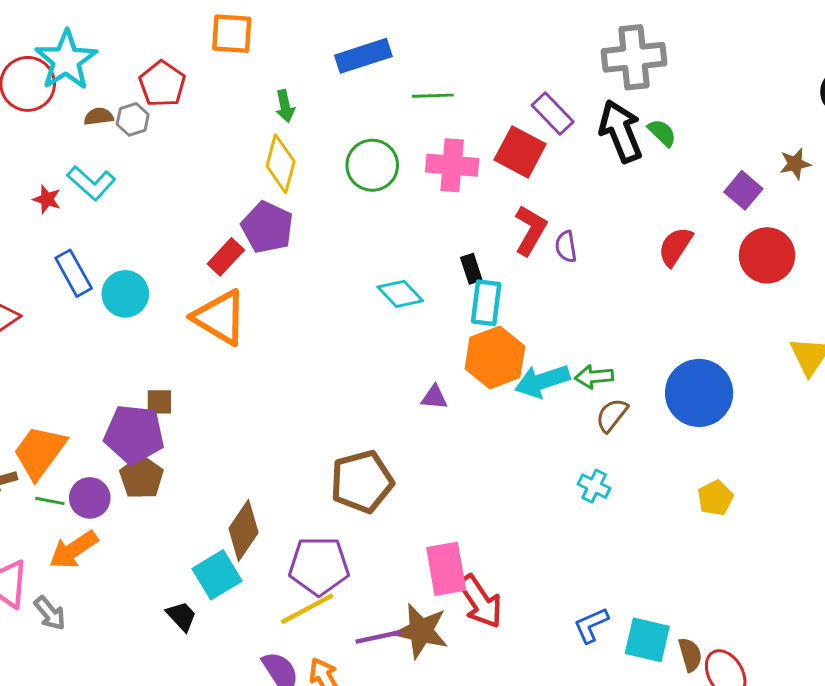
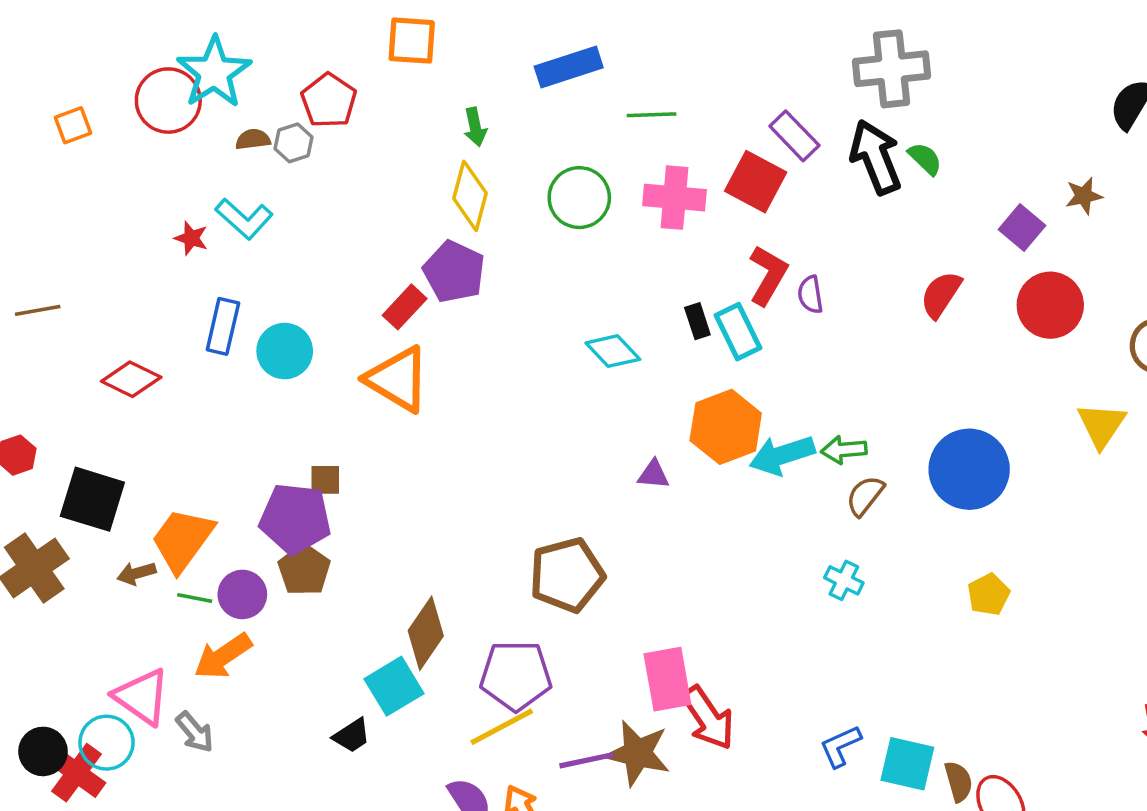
blue rectangle: (74, 273) -> (223, 326), turned 42
cyan rectangle: (486, 303) -> (738, 332), moved, turned -33
black trapezoid: (181, 616) -> (352, 736), turned 100

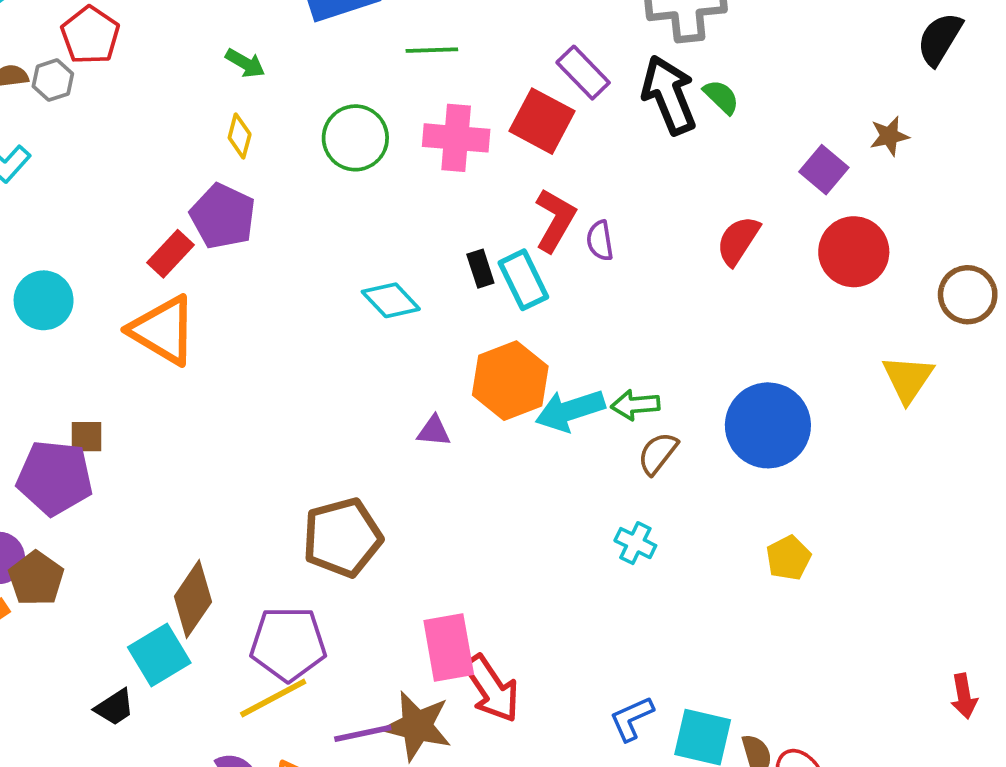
green arrow: (475, 127) -> (245, 63), turned -48
yellow diamond: (470, 196) -> (240, 136), size x0.6
brown pentagon: (304, 570) -> (36, 578), moved

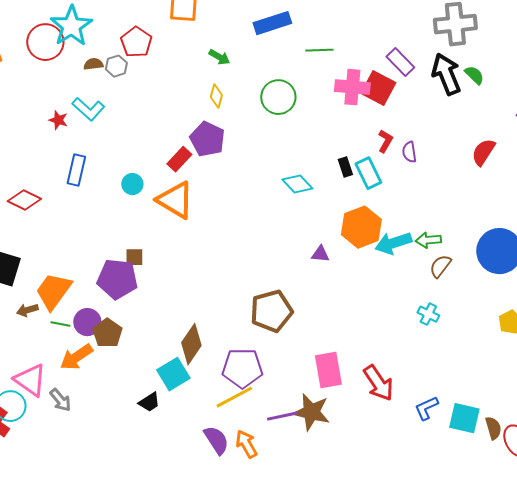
pink cross: (456, 138) -> (352, 87), moved
red L-shape: (555, 220) -> (385, 141), size x0.7
cyan circle: (44, 300) -> (132, 184), moved, size x0.7
red arrow: (492, 689) -> (378, 383), moved

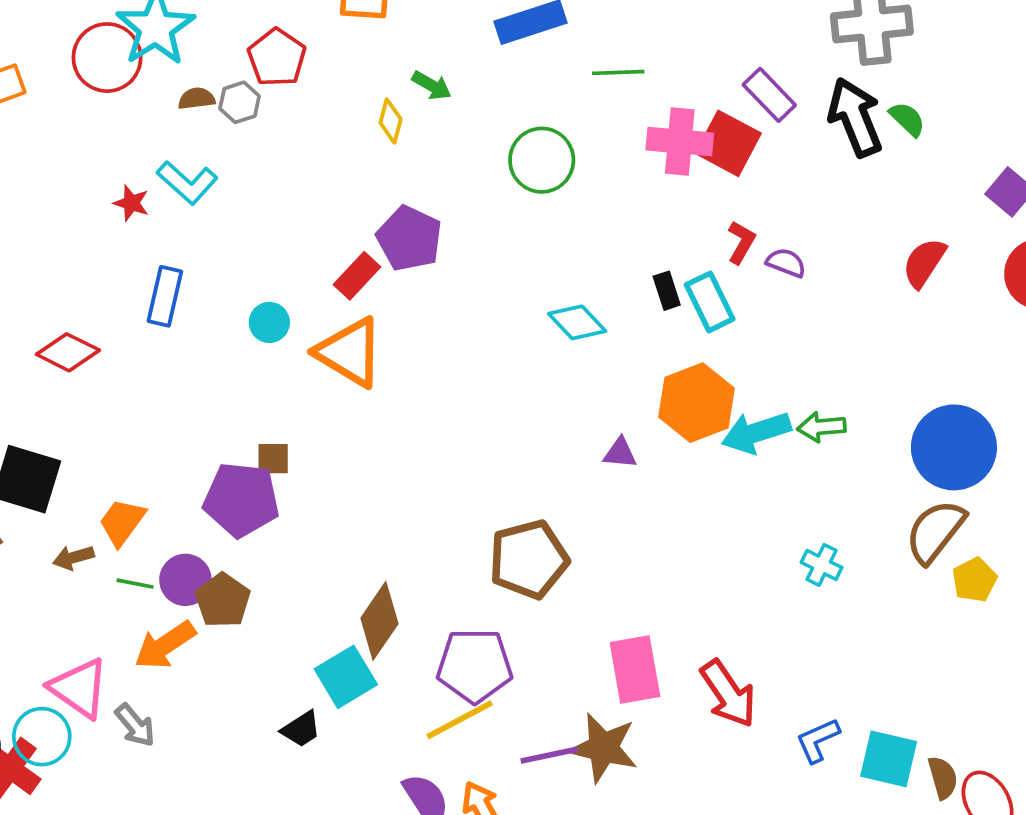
yellow diamond: (216, 96) -> (391, 121), moved
purple semicircle: (409, 152) -> (786, 263), turned 120
brown semicircle: (440, 266) -> (935, 531), moved, size x1.5
orange trapezoid: (53, 291) -> (122, 522), size x0.7

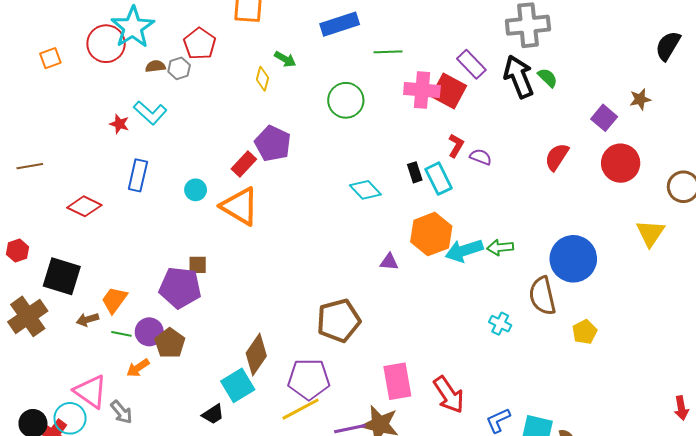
brown semicircle: (935, 531) -> (542, 296), moved, turned -51
orange arrow: (165, 645) -> (138, 368), size x0.7

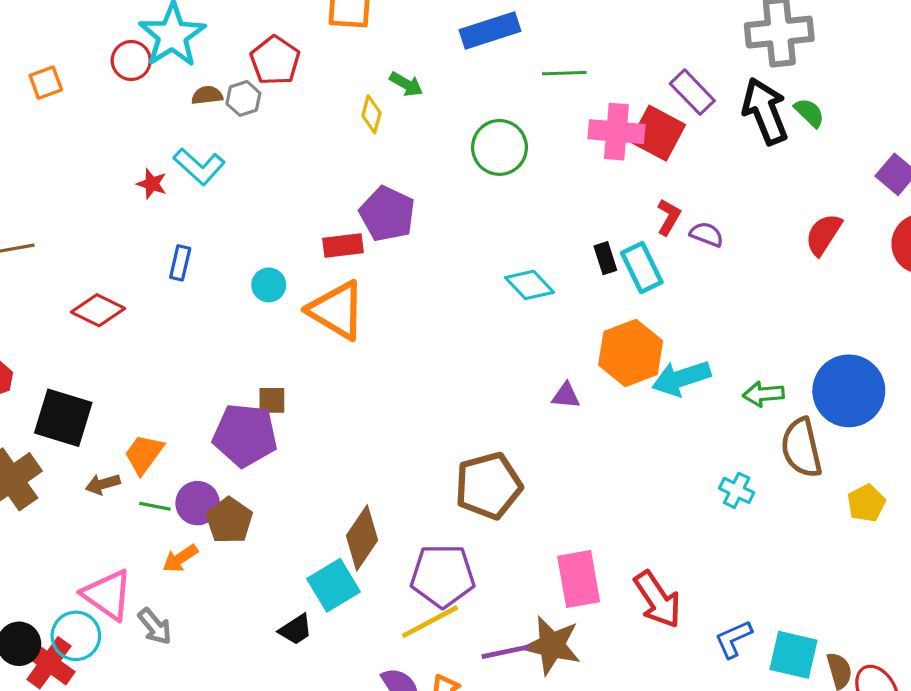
red circle: (106, 44) -> (131, 60), size x0.7
red rectangle: (244, 164) -> (343, 245), turned 40
blue rectangle: (138, 175) -> (180, 263), size x0.7
green arrow: (500, 247) -> (763, 394), moved

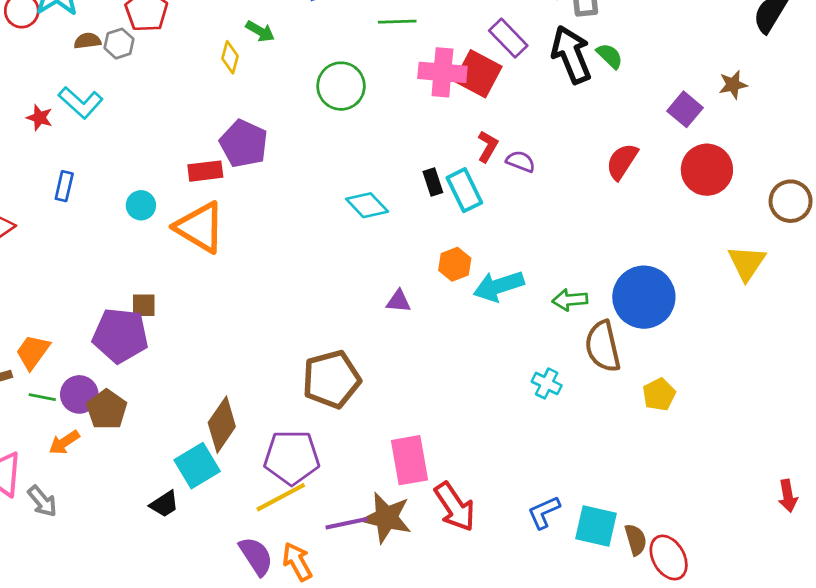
orange hexagon: (631, 353) -> (455, 264), size x0.6
red arrow: (658, 600) -> (455, 507), moved

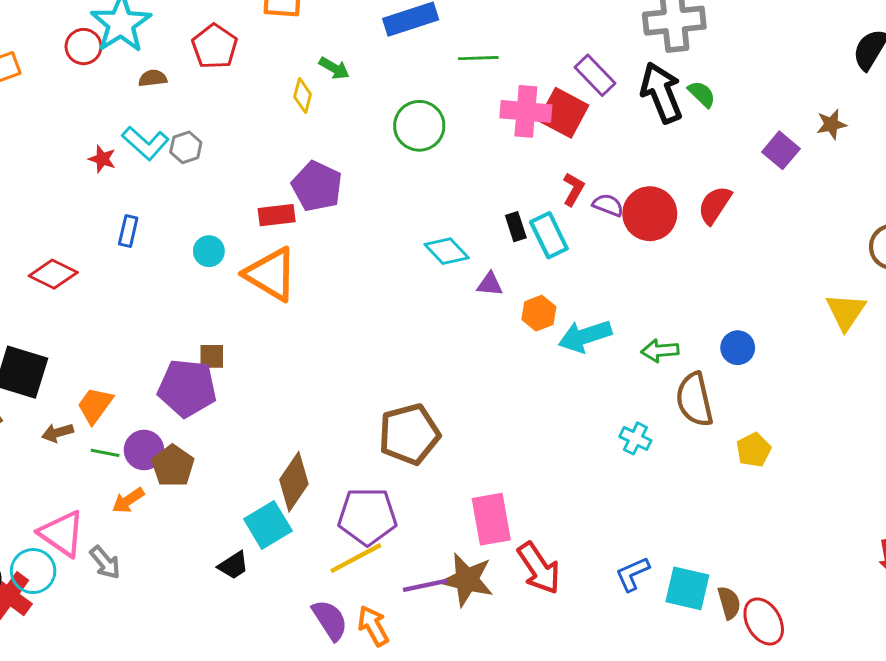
gray hexagon: (119, 44) -> (186, 147), moved
red circle: (707, 170) -> (650, 214), moved
blue circle: (644, 297) -> (738, 348), size x0.5
purple triangle: (399, 301) -> (490, 284), moved

